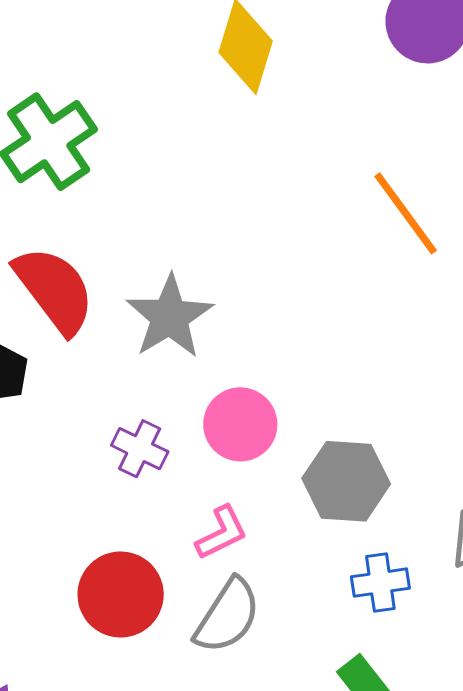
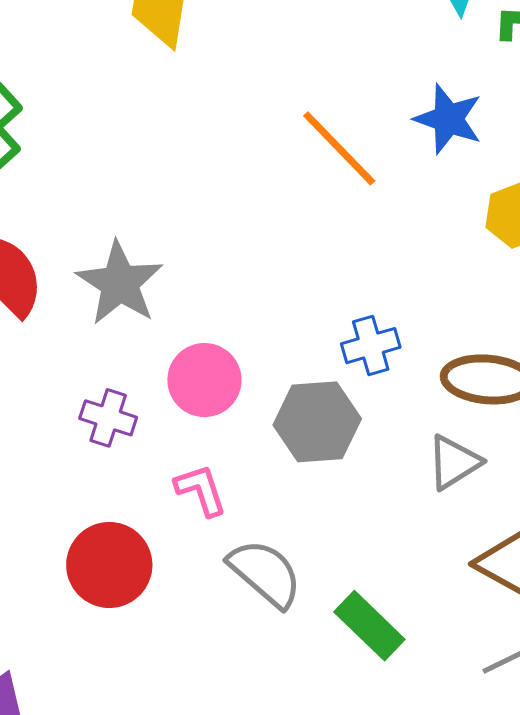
pink L-shape: (222, 533) -> (201, 490), turned -74
blue cross: (380, 583) -> (371, 346), moved
gray semicircle: (227, 616) -> (265, 573), moved, turned -74

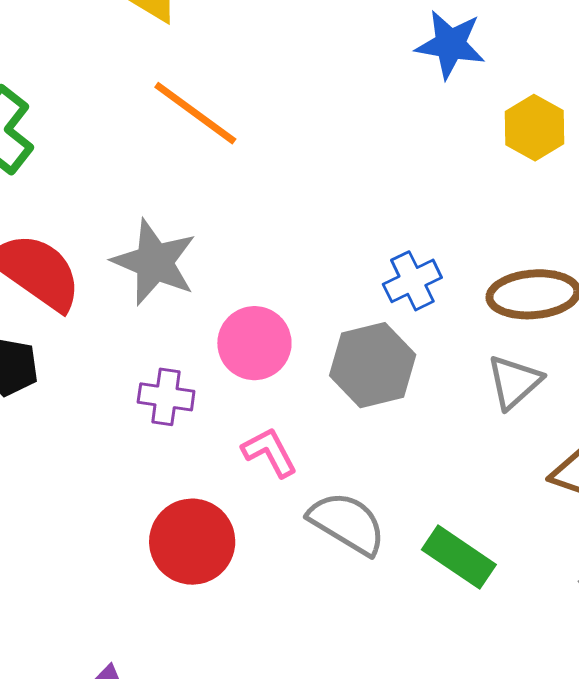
orange line: (339, 148) -> (195, 113), moved

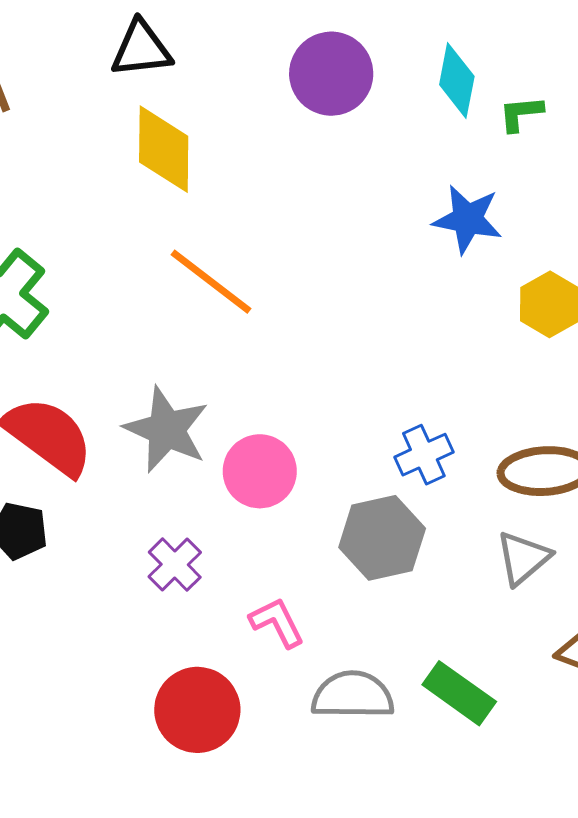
pink circle: (254, 343) -> (260, 471), moved
purple cross: (166, 397) -> (175, 565), turned 36
gray semicircle: (347, 523) -> (353, 695), turned -32
green rectangle: (459, 557) -> (459, 693), moved

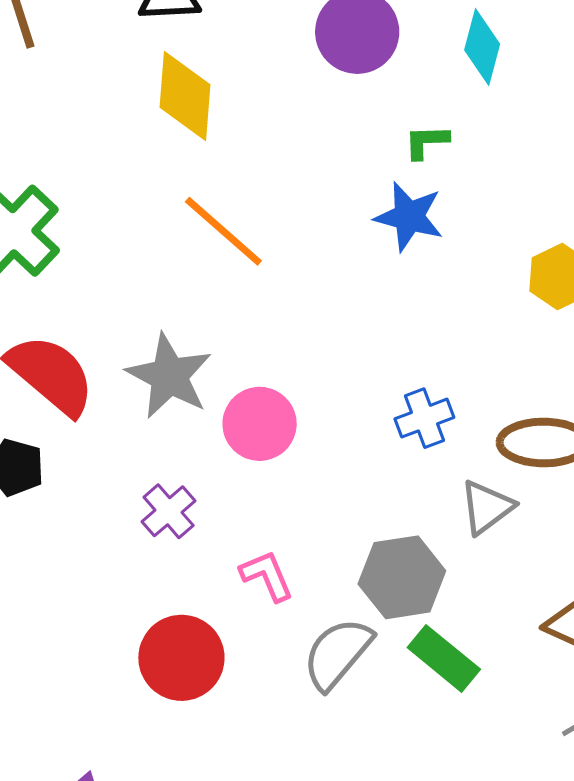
green L-shape: (521, 113) -> (426, 142), moved
blue star: (468, 219) -> (409, 217), moved
gray hexagon: (382, 538) -> (402, 577), moved
gray triangle: (523, 558) -> (487, 507), moved
gray semicircle: (353, 695) -> (337, 653), turned -54

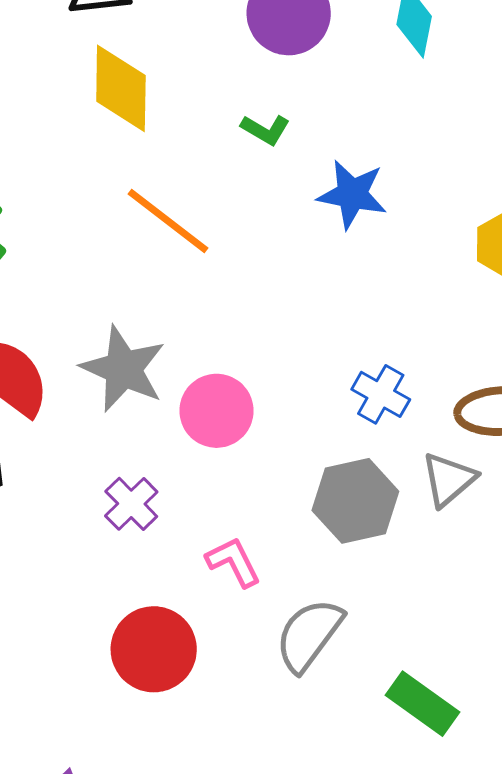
green L-shape: (426, 142) -> (265, 130), moved, turned -144
blue cross: (424, 418) -> (381, 394), turned -36
gray hexagon: (402, 577) -> (355, 501), moved
green rectangle: (444, 658) -> (422, 704), moved

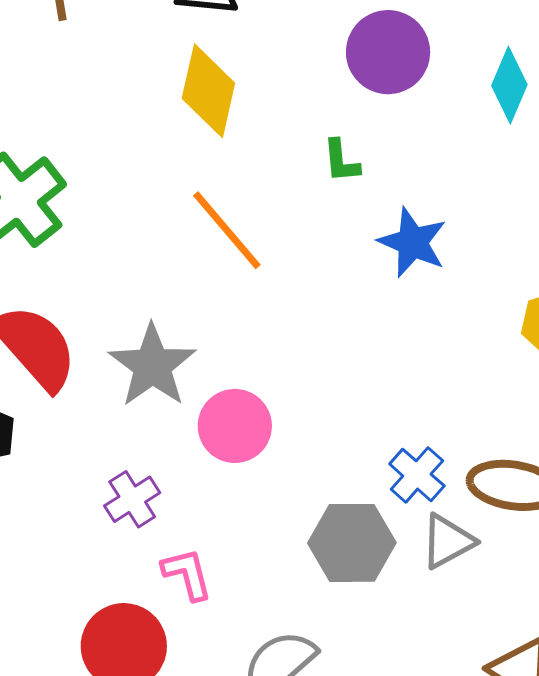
green L-shape: (265, 130) -> (341, 161), turned 42
blue cross: (381, 394) -> (417, 475), moved
pink L-shape: (233, 562) -> (187, 574), moved

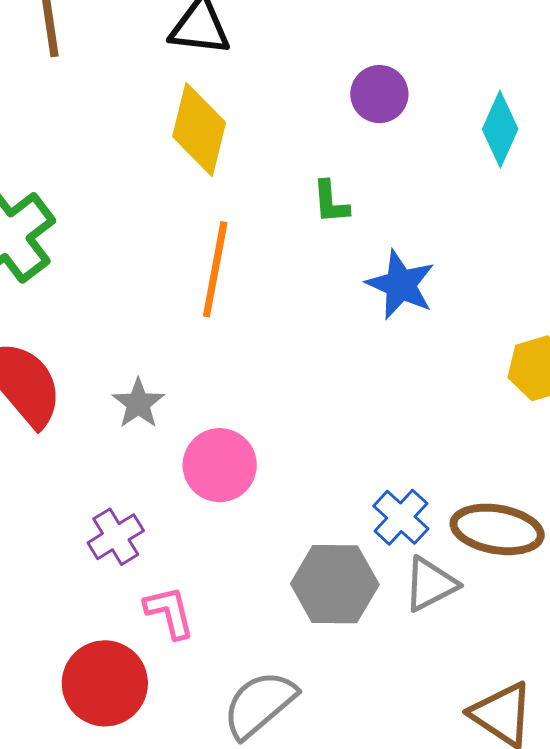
purple circle: (388, 52) -> (379, 94), size x0.7
orange line: (227, 230) -> (215, 269), turned 50
gray star: (152, 366) -> (138, 403), size x0.6

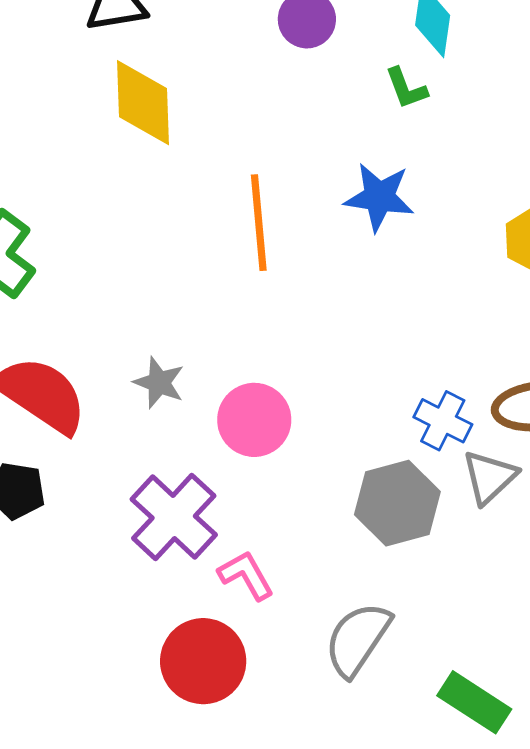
green L-shape: (331, 202) -> (406, 88), moved
orange line: (215, 269) -> (259, 223), moved
purple cross: (116, 537) -> (174, 517), size x1.6

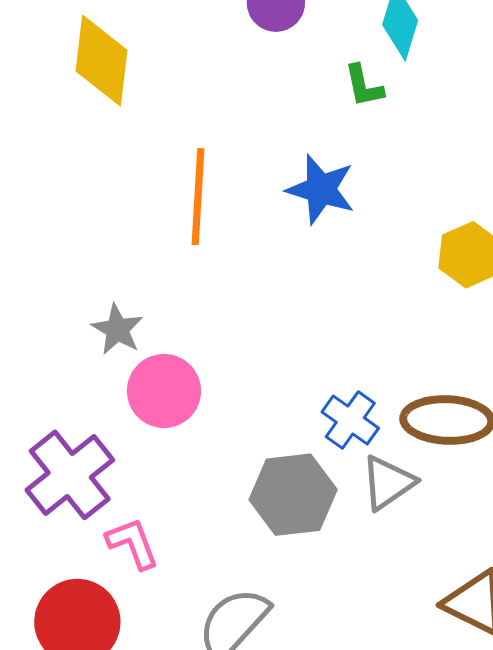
gray star: (159, 383) -> (117, 329), moved

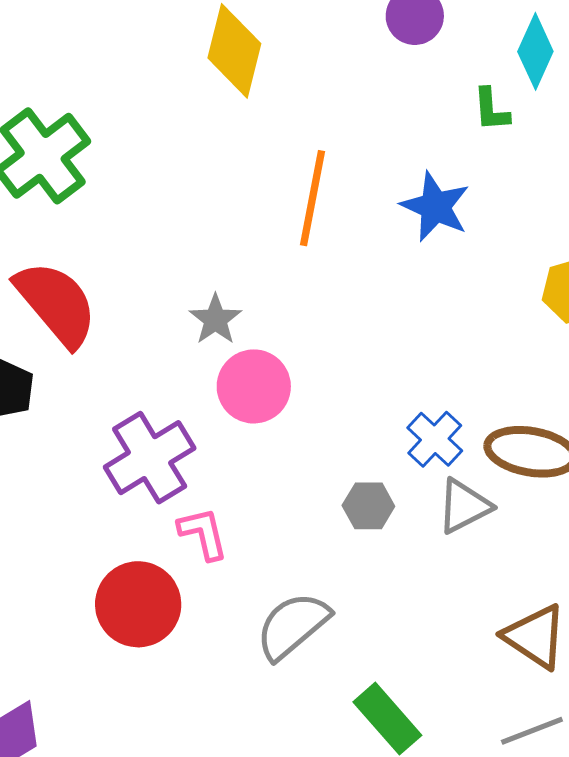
gray hexagon: (293, 495) -> (368, 506), size x0.6

